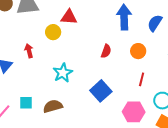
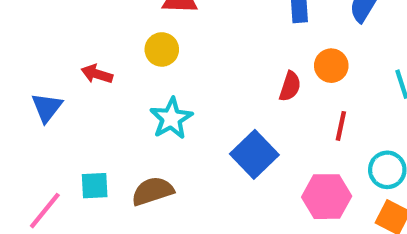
yellow circle: (53, 32) -> (162, 49), moved
red arrow: (29, 51) -> (97, 74), turned -56
red semicircle: (106, 51) -> (290, 86), moved

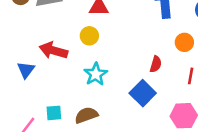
red arrow: (97, 74) -> (53, 50), size x1.6
red semicircle: (290, 86) -> (156, 64), moved

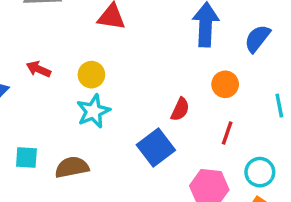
yellow circle: (89, 36) -> (91, 75), moved
red arrow: (53, 50) -> (39, 69), size x0.6

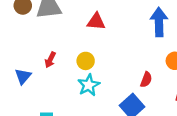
red arrow: (39, 69) -> (50, 60), turned -84

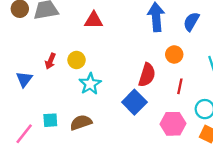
yellow circle: (86, 61) -> (77, 60), moved
red semicircle: (146, 80) -> (147, 75), size x1.5

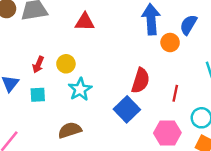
orange circle: (174, 54) -> (170, 43), moved
cyan square: (50, 120) -> (38, 95), moved

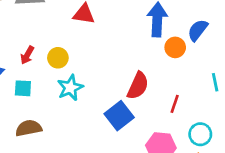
brown semicircle: (70, 130) -> (29, 128), moved

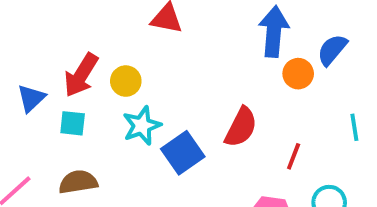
red arrow: (27, 55) -> (81, 75), size x1.6
blue square: (119, 116) -> (183, 153), moved

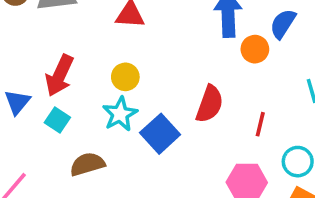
yellow circle: (126, 81) -> (125, 77), moved
cyan square: (73, 123) -> (57, 120), turned 35
brown semicircle: (78, 182) -> (87, 164), moved

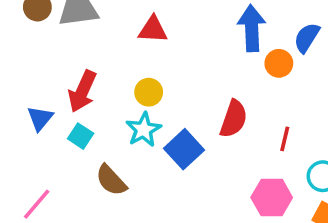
brown semicircle: (87, 164) -> (111, 180), turned -116

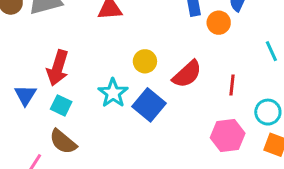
yellow circle: (149, 92) -> (145, 61), moved
red semicircle: (234, 119) -> (187, 74), turned 36
brown semicircle: (111, 180) -> (63, 142), moved

